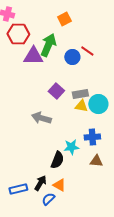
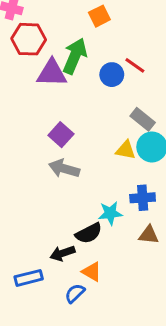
purple square: (56, 91) -> (61, 135), moved
gray rectangle: (80, 94) -> (143, 119), moved, turned 49
black semicircle: (57, 160) -> (89, 233), turned 42
black arrow: (40, 183) -> (62, 253), moved, turned -140

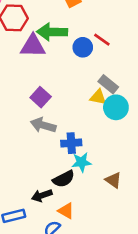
green arrow: (75, 56) -> (52, 32), turned -112
yellow triangle: (126, 150) -> (98, 97), moved
blue cross: (143, 198) -> (71, 143), moved
brown triangle: (149, 235) -> (113, 180), turned 30

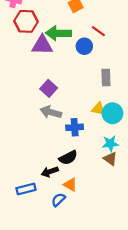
red line: (102, 40) -> (98, 31), moved
gray rectangle: (108, 84) -> (106, 78), turned 49
yellow triangle: (98, 97) -> (98, 109), moved
cyan circle: (116, 107) -> (112, 113), moved
cyan star: (81, 162) -> (110, 144), moved

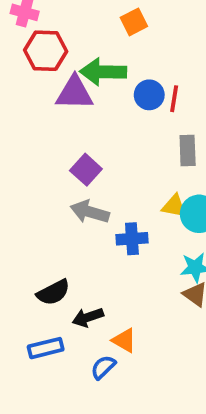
red line: (98, 31) -> (174, 99), moved, turned 64
black semicircle: (68, 158) -> (53, 292), moved

